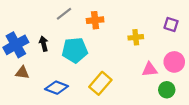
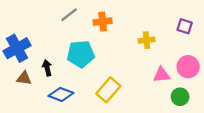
black arrow: (44, 44) -> (47, 68), moved

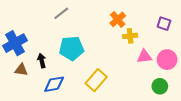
orange cross: (103, 22) -> (118, 19), moved, turned -35
pink triangle: (162, 75) -> (144, 56), moved
blue diamond: (61, 94) -> (54, 84), turned -30

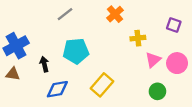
orange cross: (118, 19) -> (115, 14), moved
pink triangle: (144, 56) -> (153, 60), turned -35
brown triangle: (21, 70) -> (13, 74), moved
green circle: (160, 86) -> (157, 91), moved

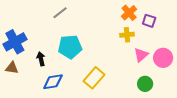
orange cross: (115, 14) -> (129, 13), moved
purple square: (174, 25) -> (149, 21), moved

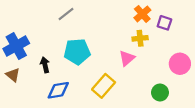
pink triangle: (141, 55) -> (127, 58), moved
brown triangle: (12, 68) -> (13, 75), turned 32

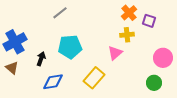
black arrow: (45, 65) -> (41, 59), turned 32
green circle: (160, 92) -> (154, 83), moved

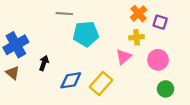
gray line: (60, 13) -> (64, 14), turned 42
cyan pentagon: (70, 47) -> (86, 34), moved
pink circle: (163, 58) -> (158, 60), moved
blue diamond: (53, 82) -> (71, 80), moved

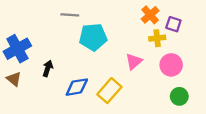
yellow cross: (136, 37) -> (157, 38), moved

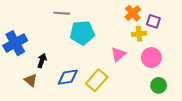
brown triangle: (14, 79) -> (31, 80), moved

